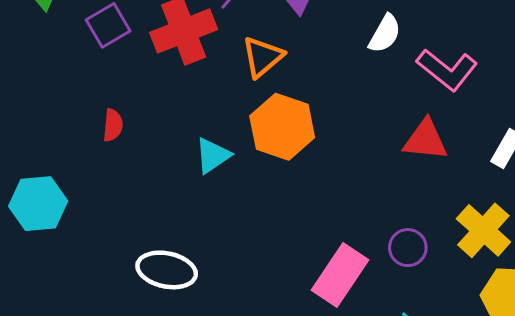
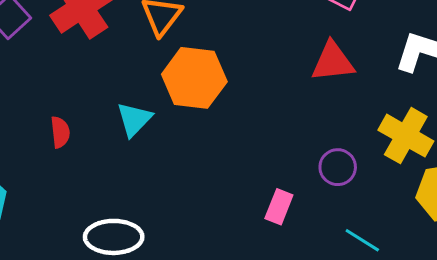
red semicircle: (113, 125) -> (60, 132), moved
pink rectangle: (340, 275) -> (279, 207), size x0.6

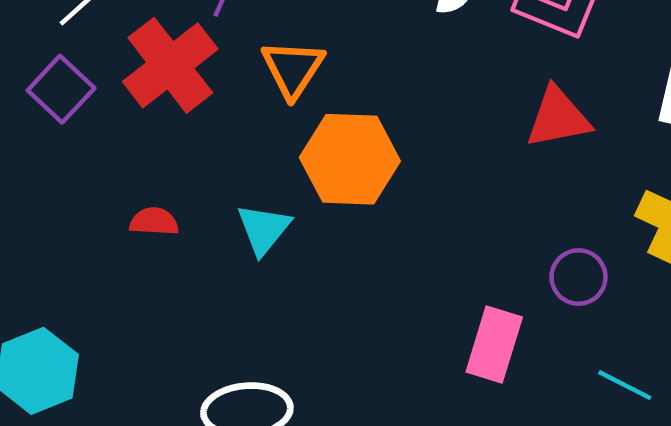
red semicircle: (60, 132) -> (154, 221), moved, turned -76
pink rectangle: (279, 207) -> (494, 344), size x1.4

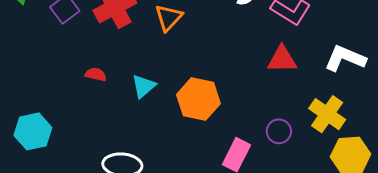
orange hexagon: (350, 159) -> (198, 99), moved

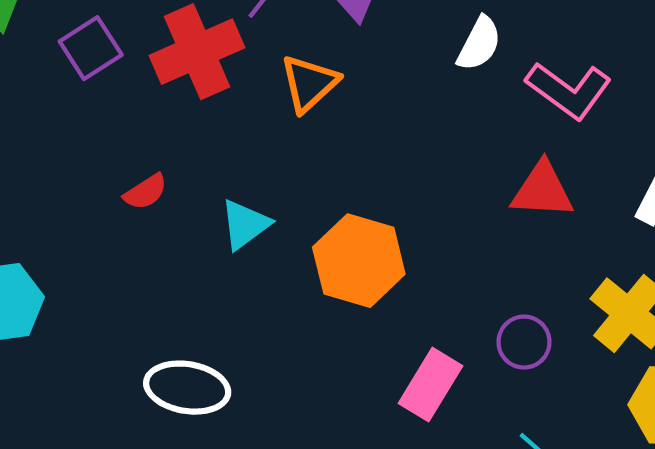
red semicircle: (96, 74) -> (146, 192), turned 130

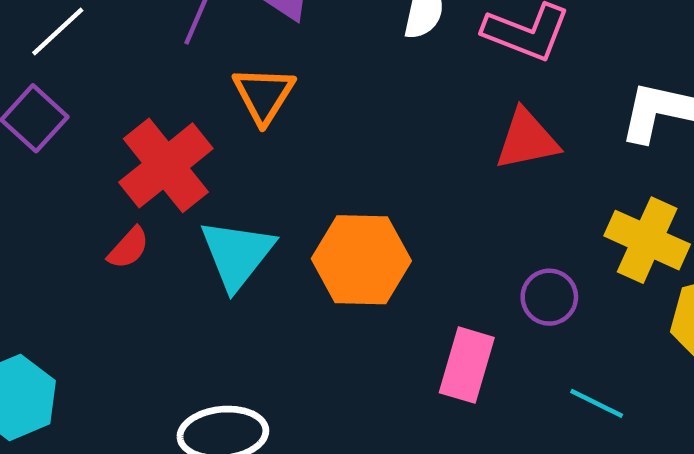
red cross: (197, 52) -> (166, 165), moved
cyan triangle: (245, 224) -> (237, 254), size x1.4

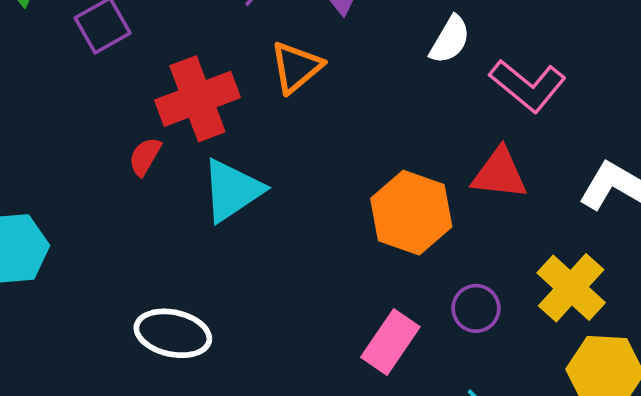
red semicircle: (128, 248) -> (145, 156), turned 150
orange hexagon: (361, 260) -> (411, 213), moved

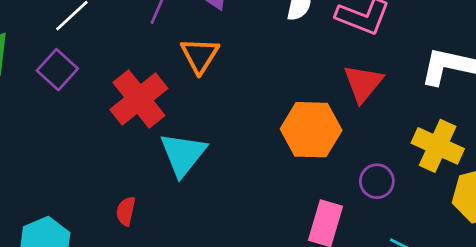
red semicircle: (145, 156) -> (126, 211), moved
red triangle: (499, 174) -> (363, 83), turned -39

